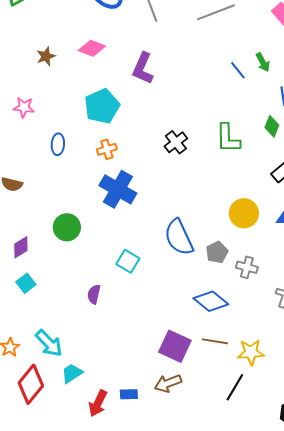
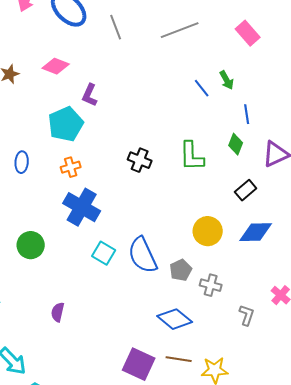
purple L-shape: (143, 68) -> (90, 95), moved, size x0.7
black cross: (176, 142) -> (140, 160), turned -30
cyan square: (128, 261) -> (104, 253), moved

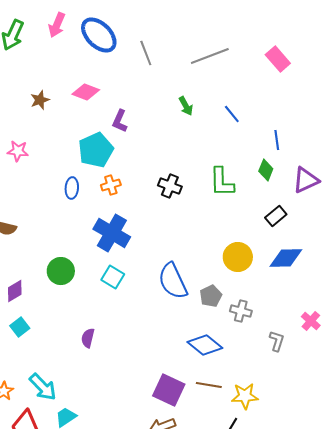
green arrow: (227, 80) -> (186, 106), moved
blue ellipse: (22, 162) -> (72, 188), moved
orange cross: (71, 167) -> (111, 185), moved
cyan square: (104, 253) -> (113, 277), moved

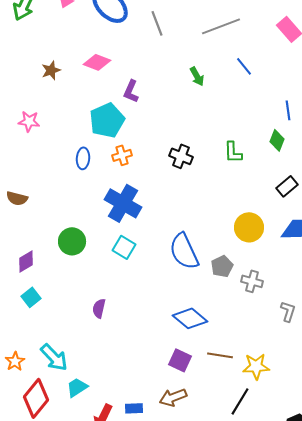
blue line: (232, 114) -> (244, 66), moved
green L-shape: (222, 182) -> (233, 152), size x0.7
blue diamond: (205, 345) -> (190, 318), moved
purple square: (169, 390) -> (180, 360), size x0.7

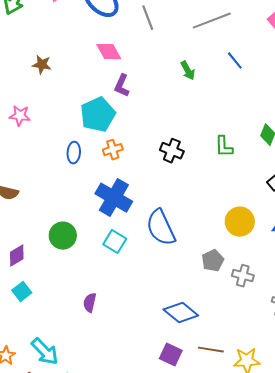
pink diamond: (97, 62) -> (109, 52), moved, turned 40
brown star: (51, 70) -> (42, 65), turned 30
blue semicircle: (184, 251) -> (161, 228), moved

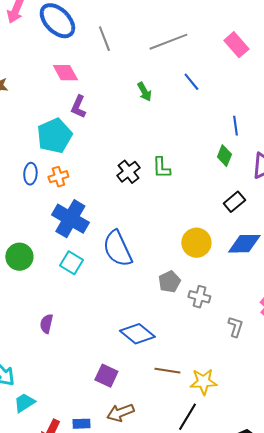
green L-shape: (224, 147) -> (161, 168), moved
orange cross: (113, 150) -> (58, 177), moved
black cross: (172, 151) -> (128, 172), turned 30
purple square: (171, 355) -> (106, 376), moved

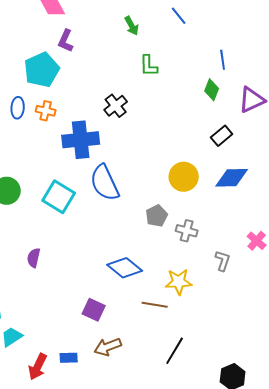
green L-shape: (161, 168) -> (149, 66), moved
orange cross: (58, 177) -> (46, 111), turned 30
blue cross: (70, 219) -> (81, 140), moved, turned -36
cyan square: (71, 263) -> (59, 197), size x1.4
yellow star: (203, 382) -> (179, 282), moved

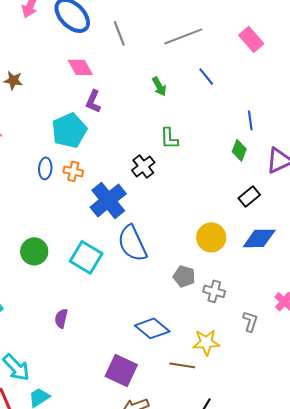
green L-shape: (149, 66) -> (169, 138), moved
blue cross: (81, 140) -> (108, 200), turned -33
gray pentagon: (157, 216) -> (184, 276), turned -30
purple square: (94, 310) -> (121, 370), size x1.4

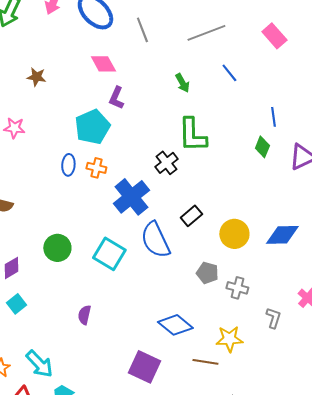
green L-shape: (169, 138) -> (192, 135), size x1.6
black rectangle: (249, 196) -> (191, 216), moved

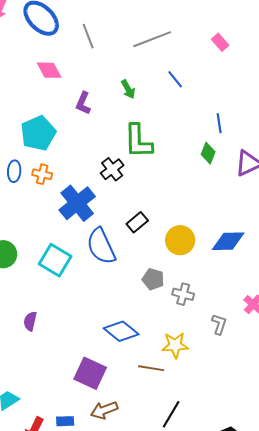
pink rectangle: (274, 36) -> (220, 42), size x0.7
purple L-shape: (116, 98) -> (83, 103), moved

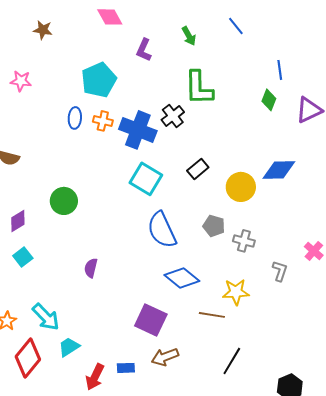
blue cross: (77, 203) -> (138, 130), moved, turned -30
blue diamond: (228, 241) -> (279, 170), moved
blue semicircle: (101, 246) -> (162, 230), moved
cyan square: (55, 260) -> (146, 179), moved

